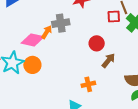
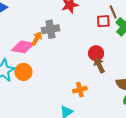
red circle: (97, 43) -> (96, 53), moved
brown arrow: (108, 60) -> (99, 65), turned -63

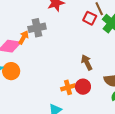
red square: (103, 21) -> (90, 18), turned 32
red circle: (96, 53) -> (83, 87), moved

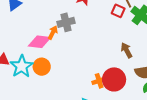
brown arrow: (87, 62) -> (127, 50), moved
red circle: (83, 87) -> (114, 79), size x1.5

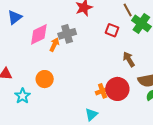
red square: (118, 11) -> (112, 30), moved
pink diamond: (40, 42) -> (39, 34), moved, turned -30
cyan star: (22, 66) -> (23, 96), moved, size x0.7

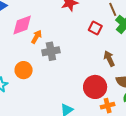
gray cross: (67, 34) -> (51, 51), moved
orange cross: (103, 91) -> (108, 106), moved

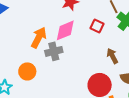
pink diamond: (22, 25) -> (65, 30), moved
orange arrow: (37, 37) -> (39, 38), size x1.5

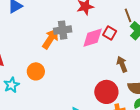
pink diamond: (65, 30) -> (93, 38), moved
gray cross: (54, 51) -> (63, 30), moved

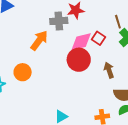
gray cross: (63, 30) -> (59, 21), moved
red circle: (106, 92) -> (79, 60), moved

